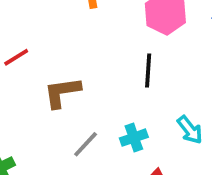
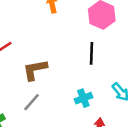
gray line: (86, 144) -> (32, 102), moved

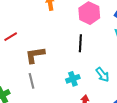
gray line: (32, 102) -> (32, 81), turned -56

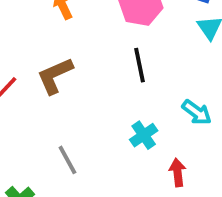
brown L-shape: (35, 55) -> (55, 76), moved

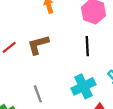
cyan cross: (144, 135) -> (83, 86), size x1.5

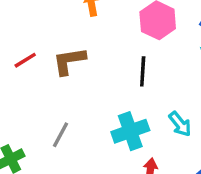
gray line: (38, 94) -> (60, 135), turned 42

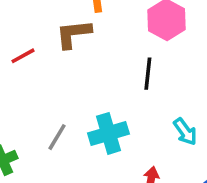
brown L-shape: (69, 61) -> (73, 34), moved
cyan cross: (130, 131) -> (108, 133), moved

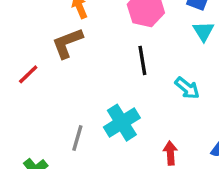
cyan arrow: (185, 132) -> (187, 88), moved

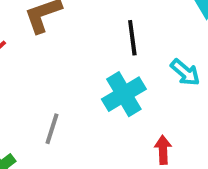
cyan cross: (122, 123) -> (124, 94), moved

